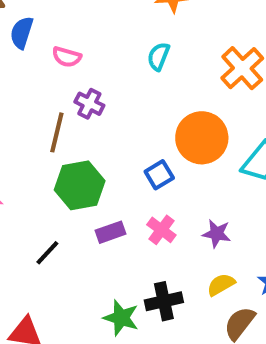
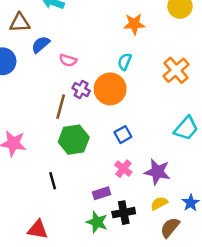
blue semicircle: (22, 33) -> (41, 45), turned 30
orange circle: (202, 138) -> (110, 89), moved
purple rectangle: (110, 232) -> (101, 193), moved
purple star: (217, 234) -> (157, 172), size x1.5
black line: (47, 253) -> (53, 181), turned -60

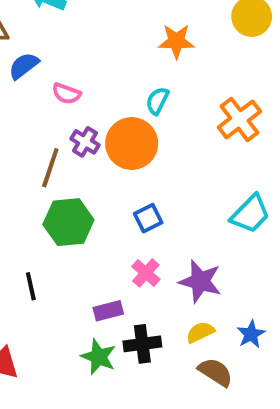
brown semicircle: (170, 228) -> (215, 372), turned 80

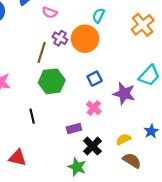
purple star: (200, 281) -> (124, 94), moved
blue star: (251, 334) -> (151, 131), moved
black cross: (142, 344) -> (92, 146), turned -36
green star: (99, 357) -> (77, 167), moved

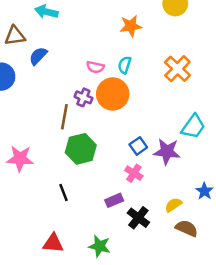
pink semicircle: (50, 12) -> (95, 67), moved
blue square: (95, 79) -> (138, 146), moved
green star: (77, 167) -> (99, 246), moved

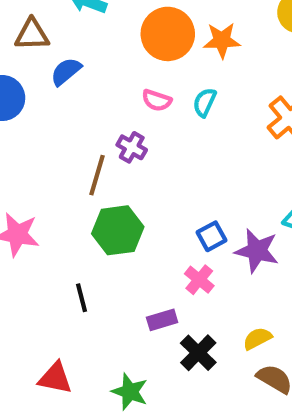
orange circle: (113, 94) -> (168, 34), moved

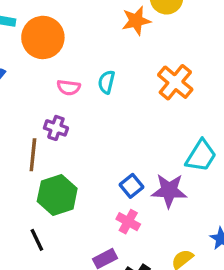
orange circle: (168, 34) -> (43, 37), moved
orange star: (222, 40) -> (136, 21), moved
black line: (82, 298) -> (37, 240), moved

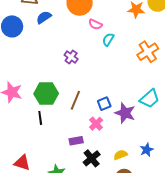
pink semicircle: (69, 88) -> (95, 24), moved
brown line: (33, 155) -> (75, 100), moved
green hexagon: (57, 195) -> (46, 94), moved

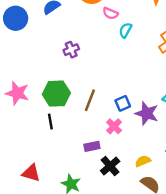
purple cross: (71, 57) -> (71, 50), moved, turned 32

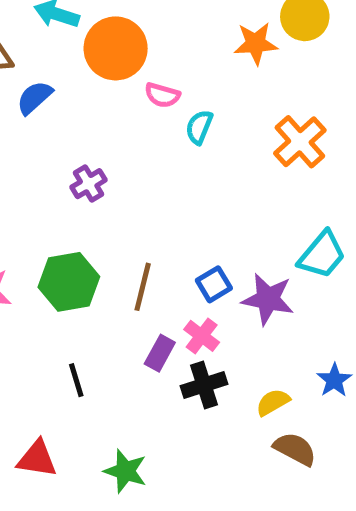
black line: (50, 122) -> (76, 380), moved
purple rectangle: (92, 146) -> (160, 353), moved, turned -42
black cross: (110, 166) -> (204, 385), moved, turned 30

